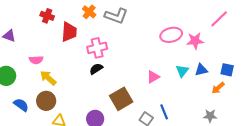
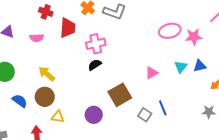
pink semicircle: (36, 60) -> (37, 38), moved

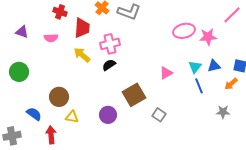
yellow arrow: (47, 74) -> (82, 55), moved
blue semicircle: (20, 101) -> (34, 114), moved
blue line: (163, 108) -> (199, 86), moved

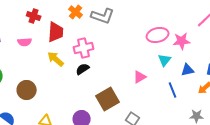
cyan triangle: (195, 67) -> (165, 60), moved
brown circle: (59, 97) -> (27, 90), moved

